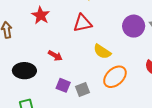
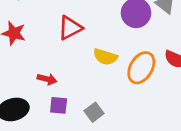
orange ellipse: (115, 77) -> (141, 68), moved
purple square: (63, 85) -> (59, 105), moved

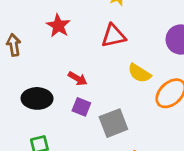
gray square: (94, 112) -> (113, 123), size x1.5

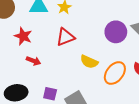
red arrow: (78, 79) -> (34, 61), moved

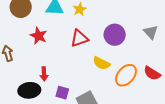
purple circle: (116, 32) -> (115, 35), moved
red arrow: (34, 61) -> (44, 74), moved, turned 64

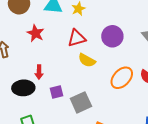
yellow semicircle: (101, 63) -> (87, 60), moved
purple square: (62, 93) -> (56, 92), turned -32

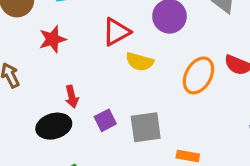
red star: (36, 33) -> (53, 39), turned -30
gray square: (81, 102) -> (146, 127), turned 30

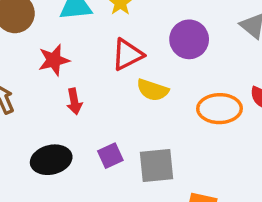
orange ellipse: (198, 75) -> (220, 109), turned 57
red arrow: (72, 97) -> (74, 101), moved

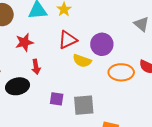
purple circle: (189, 39) -> (102, 44), moved
purple square: (110, 156) -> (57, 99), turned 32
black ellipse: (51, 160) -> (18, 86), moved

